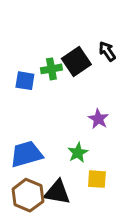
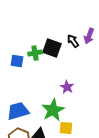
black square: (76, 62) -> (52, 48), turned -36
green star: (78, 153) -> (53, 110), size x1.6

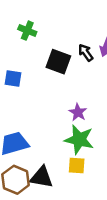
green cross: (35, 53) -> (27, 31), moved, turned 32
green star: (53, 110) -> (79, 140), moved, turned -30

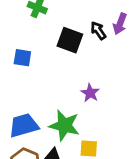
green star: (79, 140) -> (64, 125), moved

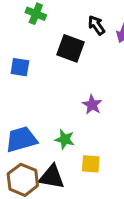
black arrow: (98, 31) -> (96, 25), moved
green star: (64, 125) -> (65, 139), size x0.6

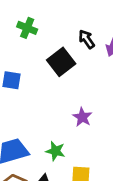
black square: (70, 48) -> (61, 62), turned 32

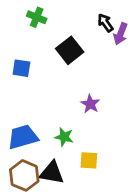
black arrow: (87, 39) -> (105, 23), moved

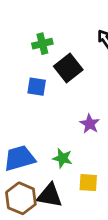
green cross: (37, 17) -> (42, 44), moved, turned -36
blue square: (21, 68) -> (37, 87), moved

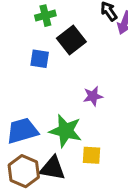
purple star: (90, 124) -> (93, 96), turned 30
green star: (62, 158) -> (66, 131), size x1.6

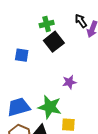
green cross: (45, 16) -> (47, 24), moved
blue square: (40, 59) -> (22, 55), moved

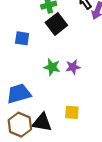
green star: (50, 107) -> (52, 67), moved, size x0.7

